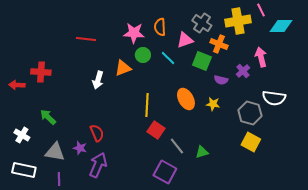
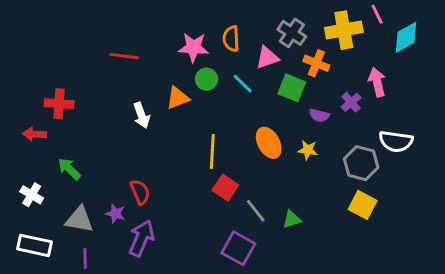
cyan diamond: (281, 26) -> (406, 37), turned -30
white arrow: (98, 80) -> (141, 115), turned -36
red arrow: (17, 85) -> (35, 134), moved

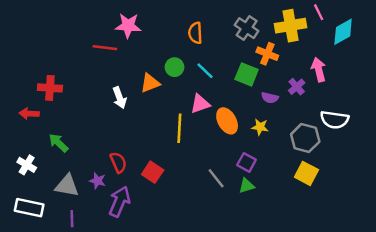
pink star: (194, 47) -> (128, 26), moved
pink triangle: (267, 58) -> (200, 104), moved
red square: (225, 188) -> (153, 172), moved
purple square: (238, 248) -> (247, 162), moved, size x0.7

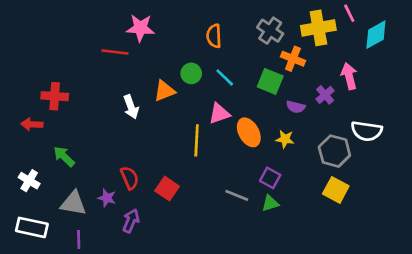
gray line: (216, 178) -> (237, 195), turned -30
purple arrow: (120, 202) -> (131, 221), size x0.7

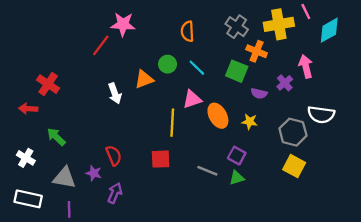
red line: (115, 52) -> (101, 45), turned -60
red cross: (55, 96) -> (48, 84), turned 30
red square: (167, 189) -> (161, 159), moved, turned -36

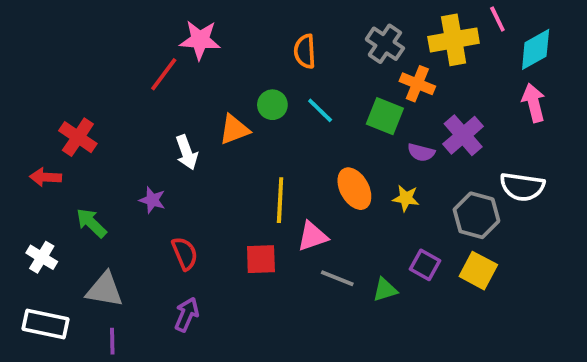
pink arrow: (306, 66) -> (534, 103), moved
purple cross: (285, 83) -> (463, 135), size x1.5
pink triangle: (192, 99) -> (312, 236), moved
purple square: (237, 156) -> (425, 265), moved
purple star: (94, 173) -> (152, 200), moved

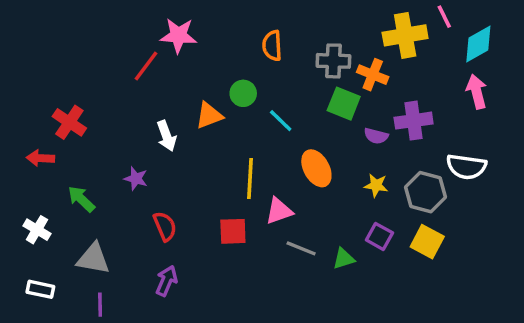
gray cross: (385, 44) -> (333, 61), moved, turned -32
cyan line: (320, 110) -> (281, 121), moved
purple cross: (463, 135) -> (414, 121), turned 33
yellow star: (406, 198) -> (376, 185), moved
white rectangle: (46, 324) -> (40, 289), size x0.7

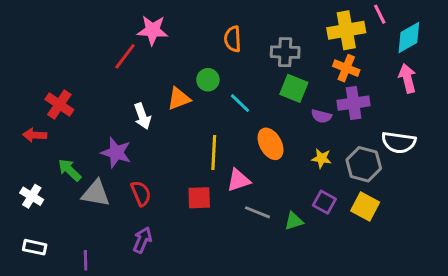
orange cross: (373, 75) -> (346, 68), moved
purple star: (136, 179) -> (116, 153), size x1.5
gray triangle: (93, 259) -> (96, 193), moved

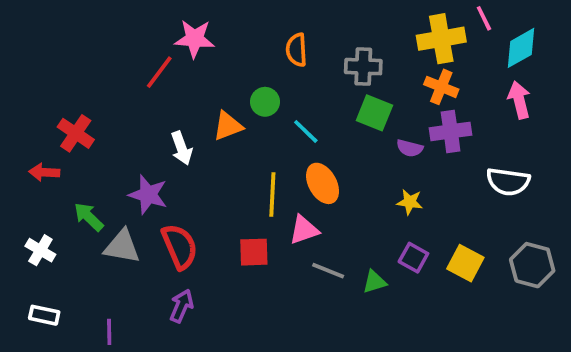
orange ellipse: (271, 144) -> (323, 183), moved
gray hexagon: (364, 164) -> (532, 265), moved
red semicircle: (141, 193) -> (180, 247), size x1.4

